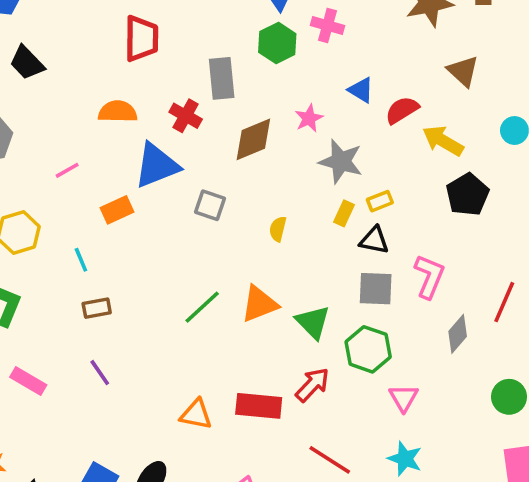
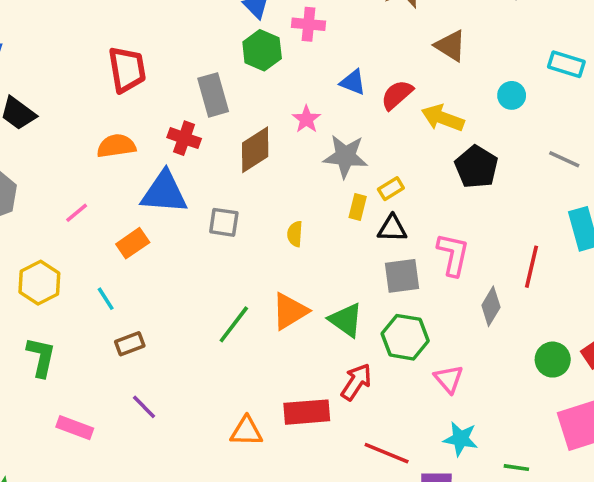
blue triangle: (157, 166) -> (164, 192), turned 36

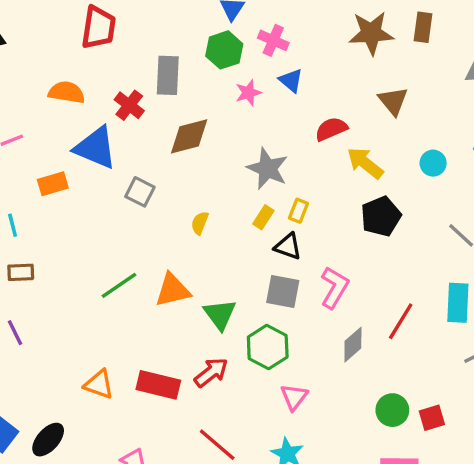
blue triangle: (353, 82) -> (291, 80), moved
pink star: (306, 119) -> (248, 93), moved
yellow rectangle: (391, 189) -> (298, 211), turned -55

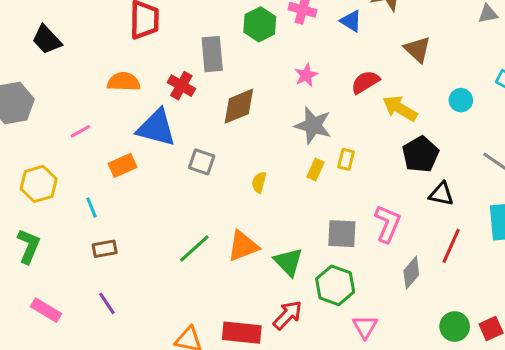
blue triangle: (291, 80) -> (351, 21), moved
pink star: (248, 93) -> (306, 75), moved
black triangle: (288, 246) -> (441, 194), moved

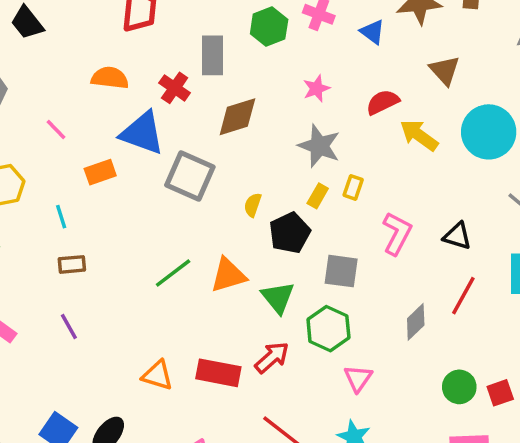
cyan circle: (461, 100) -> (489, 132), size x2.0
pink line: (80, 131) -> (56, 130), turned 70
black pentagon: (421, 154) -> (290, 233), moved
gray square: (202, 162) -> (190, 176), size x1.6
pink L-shape: (388, 224) -> (397, 233), moved

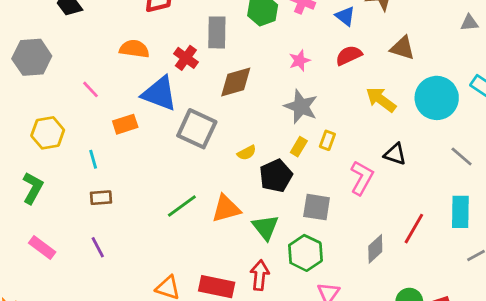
brown triangle: (445, 70) -> (402, 48), turned -32
red semicircle: (383, 102) -> (349, 55), moved
yellow semicircle: (253, 205) -> (247, 153), turned -138
black triangle: (457, 236) -> (395, 154), moved
red arrow: (272, 357) -> (260, 275), turned -44

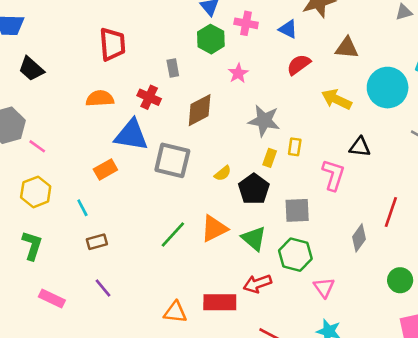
gray rectangle: (217, 32) -> (173, 68), size x0.6
pink star: (300, 61) -> (238, 73), moved
pink line: (90, 89) -> (37, 146), moved
red arrow: (260, 275) -> (257, 284), turned -104

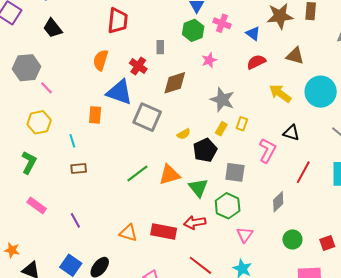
orange semicircle: (100, 98) -> (101, 60), turned -80
orange rectangle: (105, 170) -> (95, 115), turned -66
red line: (391, 212) -> (303, 172), moved
green circle: (400, 280) -> (292, 239), moved
purple line: (103, 288) -> (75, 220), moved

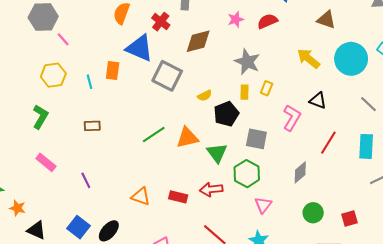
red semicircle: (256, 62) -> (267, 21), moved
yellow rectangle: (221, 129) -> (245, 92), turned -32
cyan line: (72, 141) -> (90, 82), moved
red rectangle: (164, 231) -> (178, 197), size x0.7

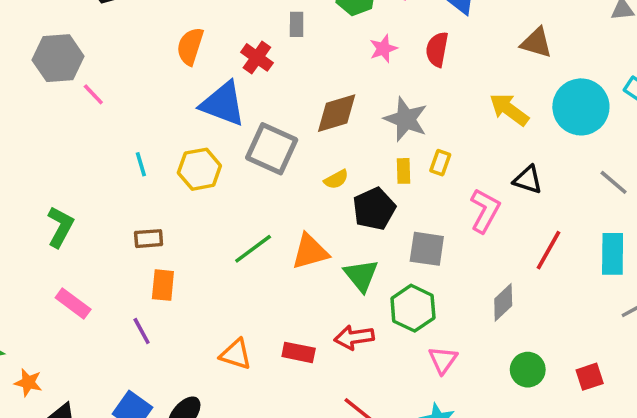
red semicircle: (267, 21) -> (437, 49), turned -54
brown diamond: (198, 41) -> (337, 113), moved
orange rectangle: (113, 71) -> (163, 285), moved
yellow hexagon: (53, 75) -> (199, 169), moved

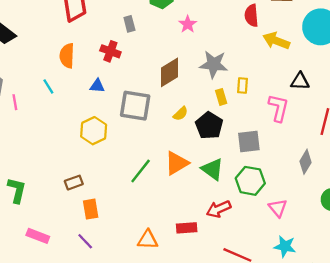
red semicircle: (437, 49) -> (251, 15), moved
pink line: (93, 94) -> (15, 102), turned 49
blue triangle: (223, 104) -> (97, 86), size x0.5
cyan line: (141, 164) -> (48, 86), moved

